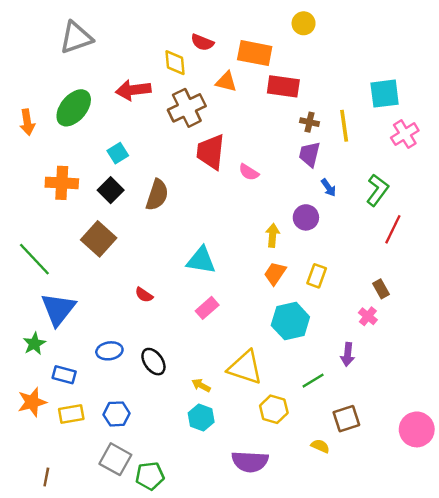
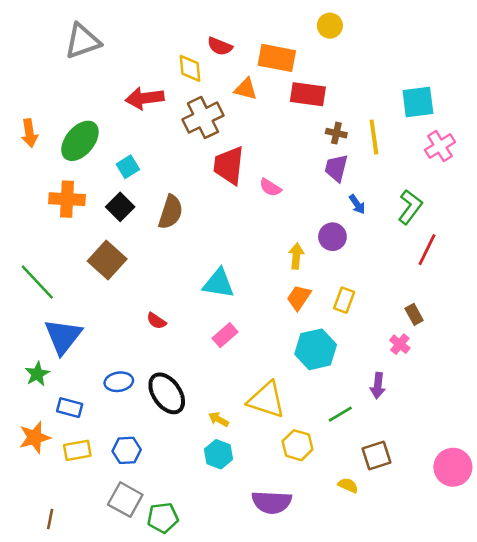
green ellipse: (74, 108) -> (80, 141), moved
black ellipse: (153, 362) -> (167, 393), size x1.4

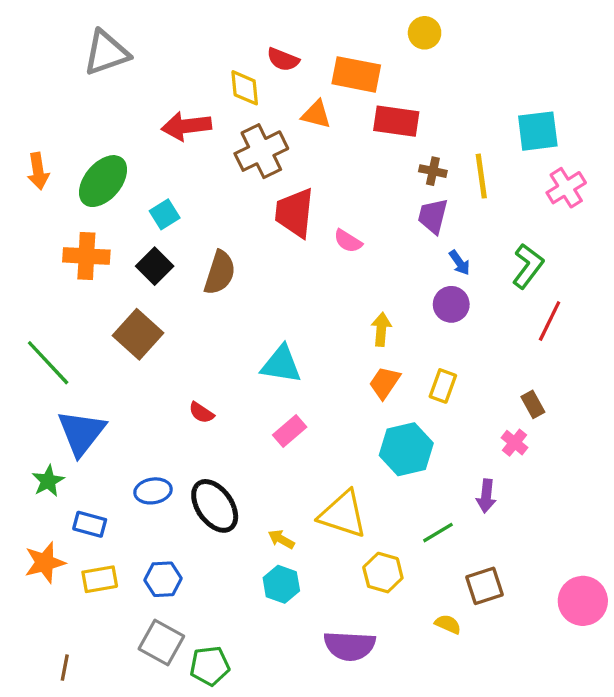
purple circle: (332, 237) -> (451, 304), moved

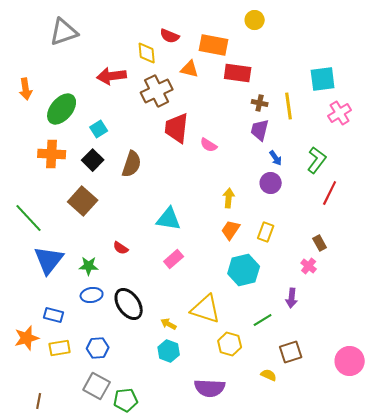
orange arrow: (38, 171) -> (26, 89), moved
green star: (48, 481) -> (89, 266), moved, turned 30

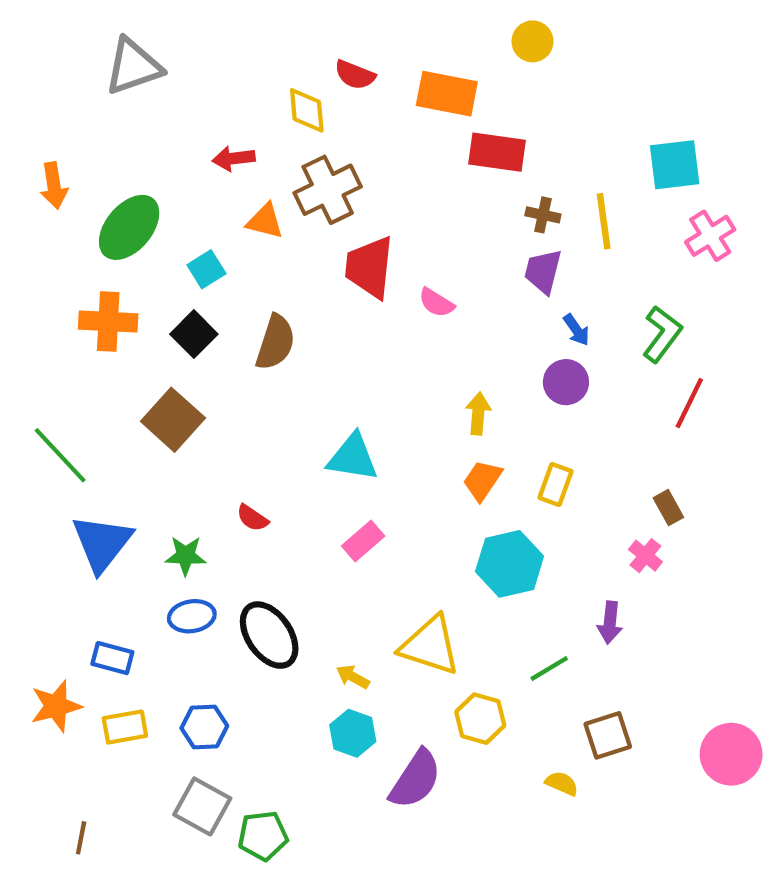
orange triangle: (190, 69) -> (265, 221), moved
red arrow: (112, 76) -> (234, 158), size x0.7
purple semicircle: (210, 388) -> (415, 779), moved, turned -60

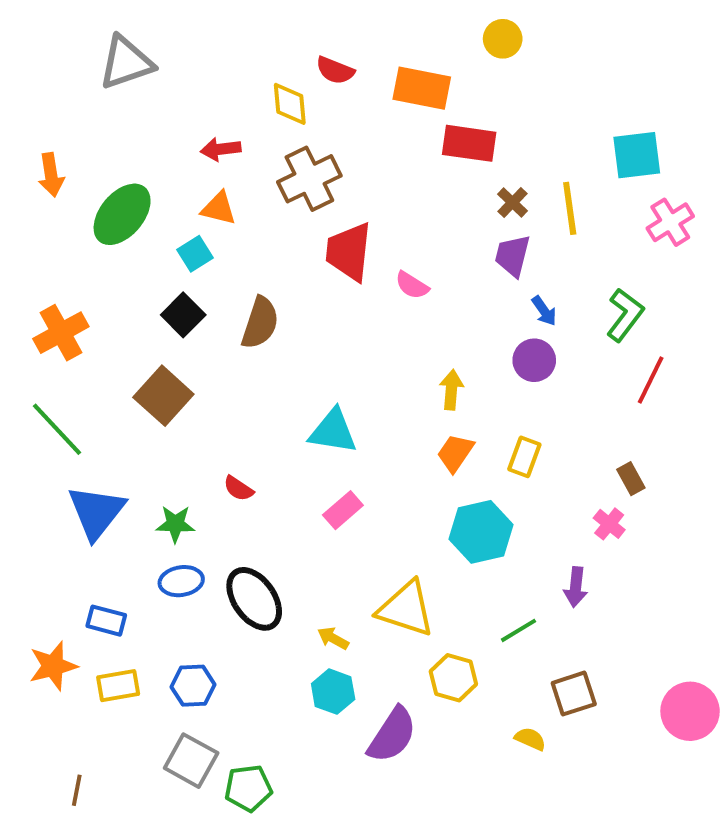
brown cross: (543, 215) -> (513, 202), turned 32
orange triangle: (265, 221) -> (219, 208), moved
orange cross: (108, 321) -> (61, 333), moved, turned -32

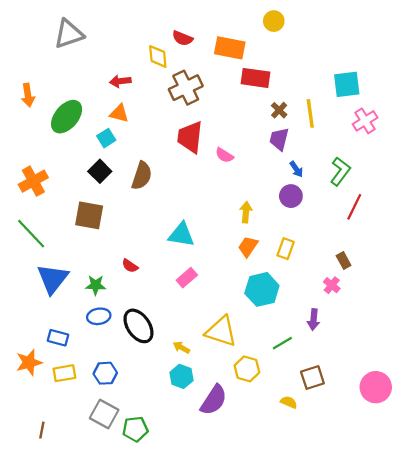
brown cross: (309, 179) -> (186, 88), moved
brown square: (163, 396) -> (89, 215), turned -32

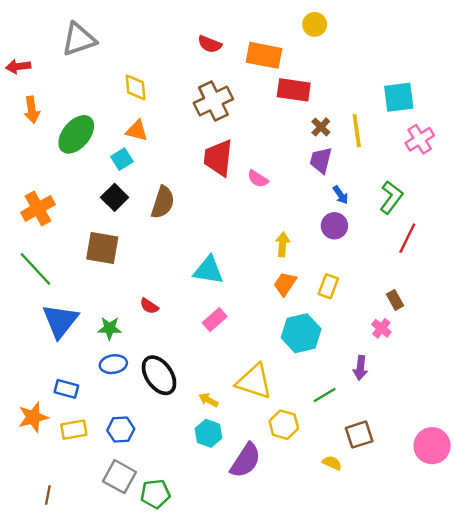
yellow diamond: (158, 56) -> (136, 87), moved
red arrow: (120, 81) -> (18, 66), moved

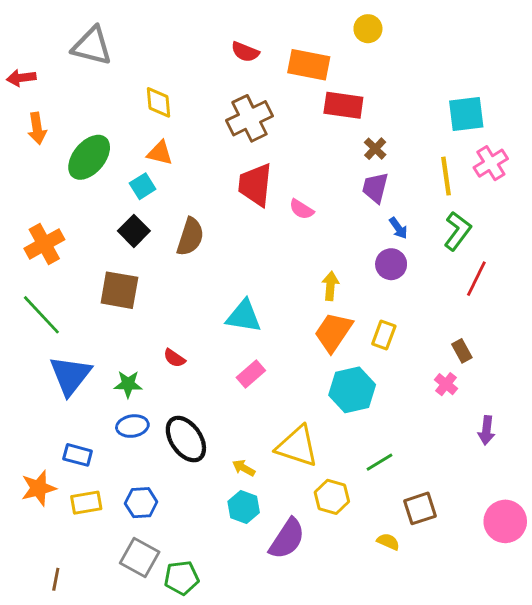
gray triangle: (79, 39) -> (92, 46), turned 33
yellow line: (357, 131) -> (446, 176), moved
orange trapezoid: (285, 284) -> (333, 332), size x1.4
purple arrow: (360, 368) -> (486, 430), moved

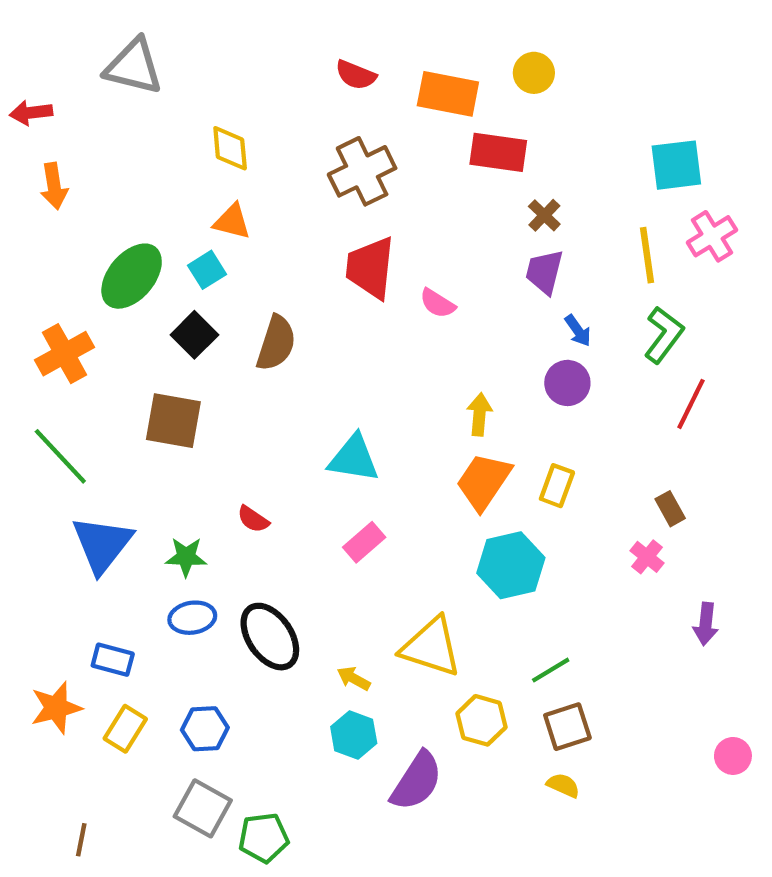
yellow circle: (368, 29) -> (534, 73), moved
green ellipse: (89, 157) -> (132, 276), moved
yellow rectangle: (86, 503) -> (125, 729), turned -48
brown square: (420, 508) -> (567, 727), moved
pink circle: (505, 521) -> (733, 756), size x0.6

